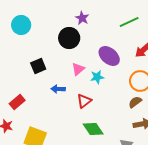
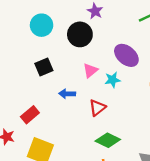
cyan circle: (21, 25) -> (42, 25), moved
red rectangle: (17, 102) -> (30, 115), moved
green diamond: (93, 129) -> (108, 140), turned -30

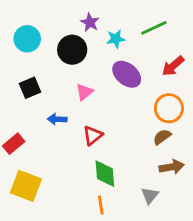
cyan star: (112, 80) -> (116, 39), moved
green diamond: (108, 140) -> (105, 174), turned 60

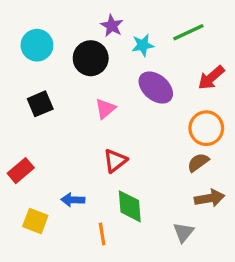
blue arrow: (57, 119) -> (73, 200), moved
yellow square: (26, 186) -> (35, 221), size x0.7
orange line: (101, 205) -> (102, 234), moved

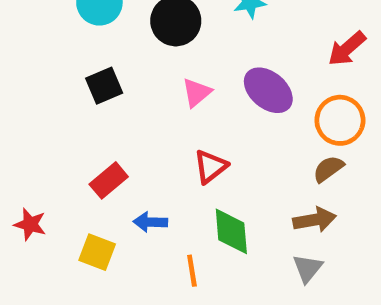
purple ellipse: (156, 88) -> (268, 90), moved
red rectangle: (21, 171) -> (109, 180), moved
brown arrow: (210, 198) -> (315, 220), moved

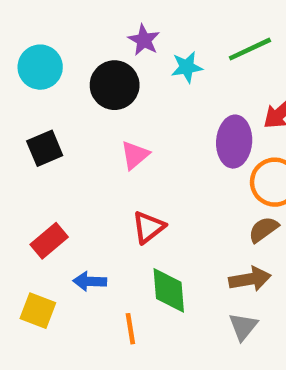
purple ellipse: (268, 90) -> (234, 142), moved, turned 54

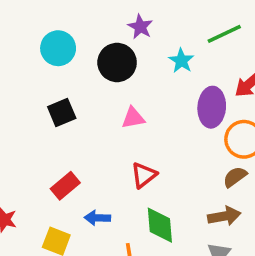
cyan star: (187, 67) -> (181, 61), moved, turned -30
pink triangle: (135, 155) -> (133, 118), turned 30

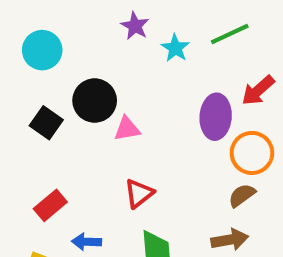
cyan star: (181, 61) -> (175, 48), moved
black circle: (117, 62) -> (95, 101), moved
black square: (62, 112) -> (46, 123), turned -32

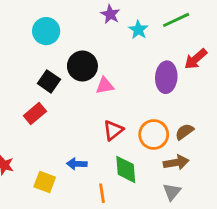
orange circle: (252, 153) -> (154, 134), moved
red rectangle: (50, 205) -> (35, 114), moved

